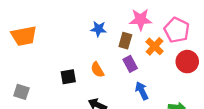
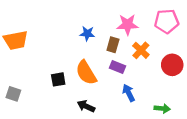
pink pentagon: (177, 30) -> (167, 21), moved, turned -30
purple rectangle: (130, 64) -> (117, 67), turned -40
orange semicircle: (97, 70) -> (86, 73), size x1.6

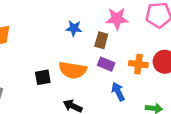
orange cross: (141, 50) -> (138, 64), moved, turned -36
orange semicircle: (86, 73) -> (73, 70), turned -50

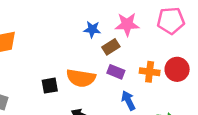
blue star: (74, 28) -> (92, 29), moved
brown rectangle: (101, 40) -> (111, 47), turned 42

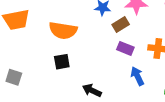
orange semicircle: (81, 78) -> (63, 30), moved

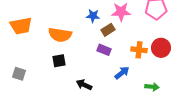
purple rectangle: (125, 48) -> (104, 50), moved
blue arrow: (137, 76) -> (122, 73), turned 77

